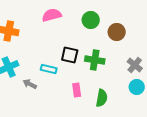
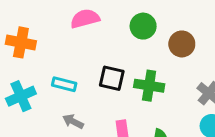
cyan rectangle: (49, 69) -> (64, 84), moved
gray arrow: (30, 84) -> (73, 121), moved

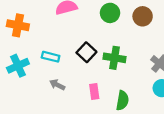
brown circle: (182, 44) -> (143, 16), moved
black square: (112, 78) -> (86, 52), turned 30

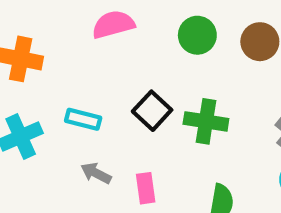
pink rectangle: (94, 92) -> (146, 188), moved

